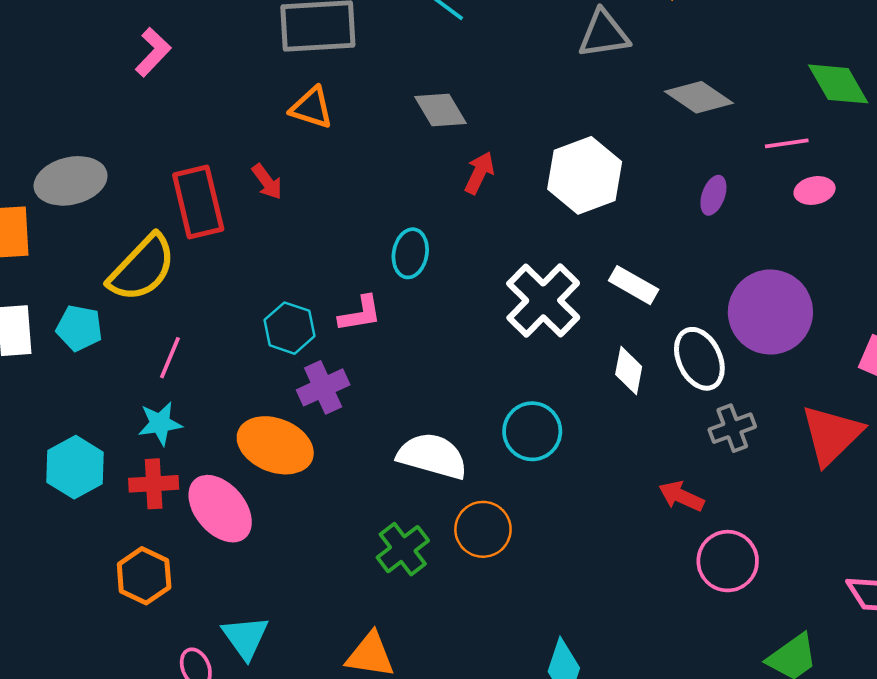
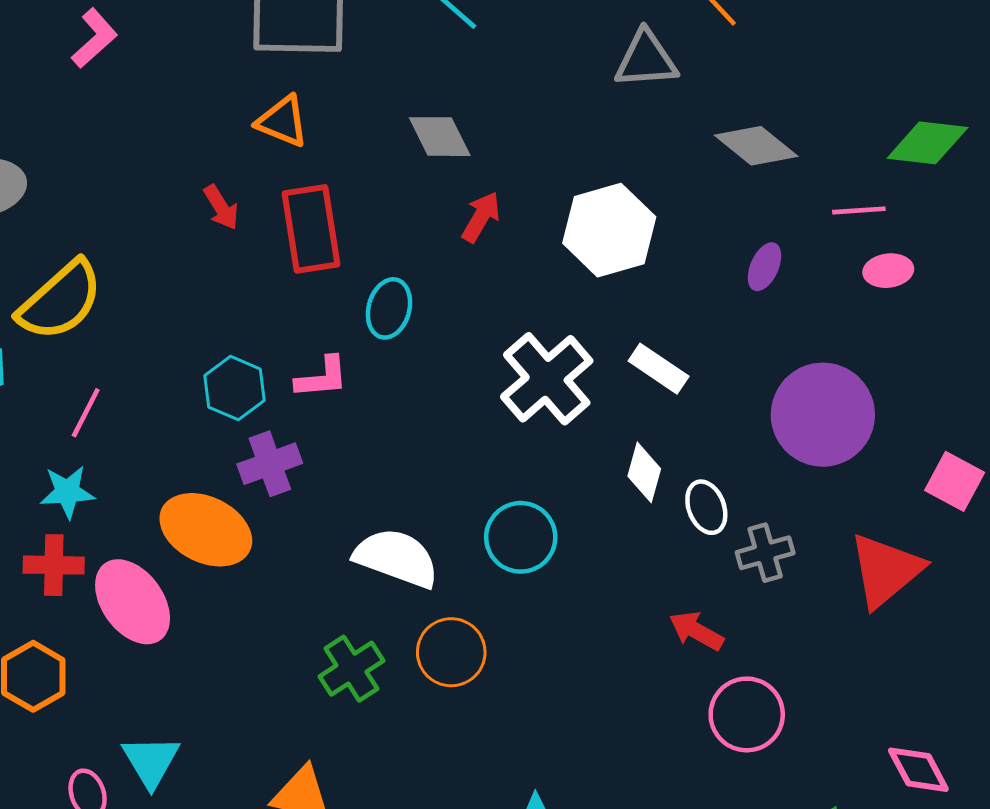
green diamond: (838, 84) -> (927, 143), turned -58
red rectangle: (198, 202) -> (311, 229), moved
white ellipse: (699, 359) -> (706, 507), moved, size x0.7

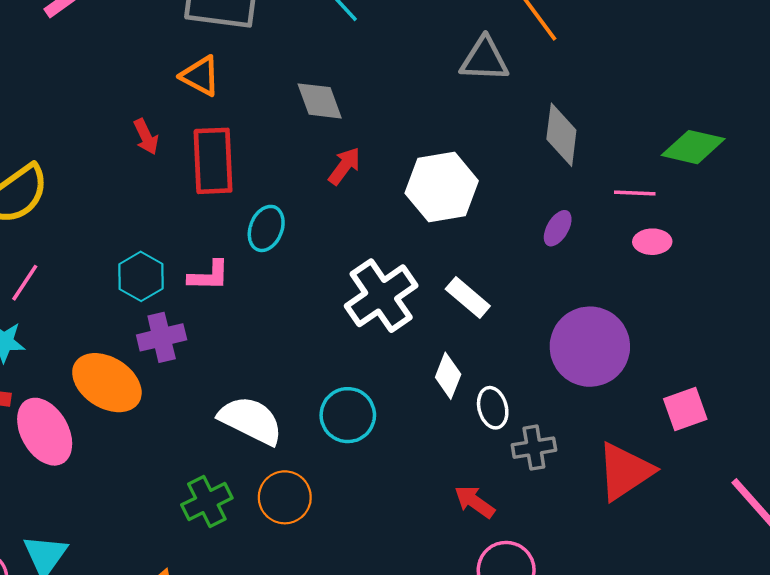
gray diamond: (756, 146) -> (561, 135), turned 52
pink square: (955, 481) -> (685, 409), turned 36

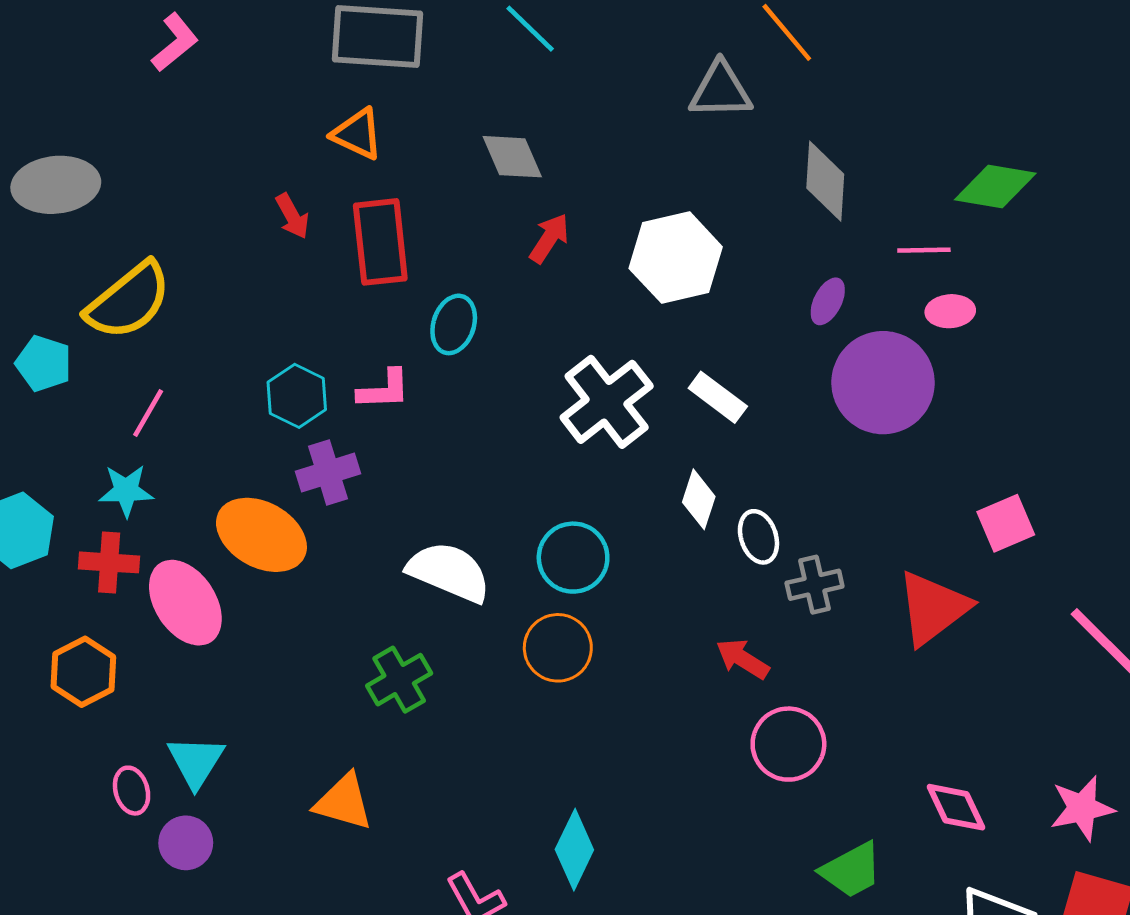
purple circle: (590, 347) -> (883, 383), moved
orange circle: (285, 497) -> (558, 648), moved

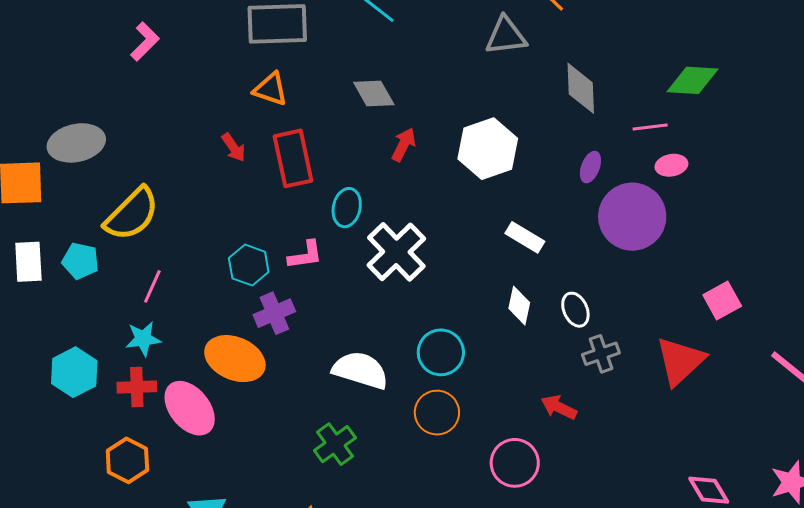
white cross: (607, 402) -> (396, 252), moved
white ellipse: (758, 537) -> (575, 310), moved
pink circle: (788, 744) -> (515, 463), moved

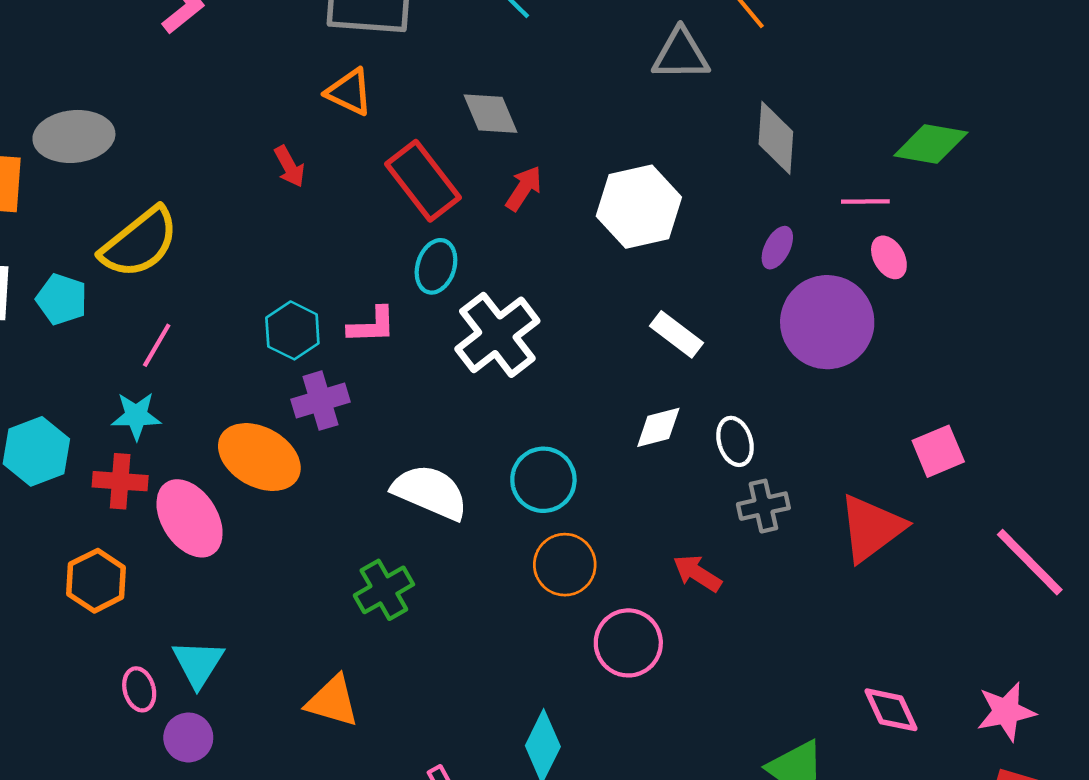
red rectangle: (293, 158) -> (423, 181), moved, turned -32
pink ellipse: (671, 165) -> (889, 257), turned 64
white diamond: (519, 306) -> (658, 427), turned 57
orange circle: (437, 413) -> (565, 565), moved

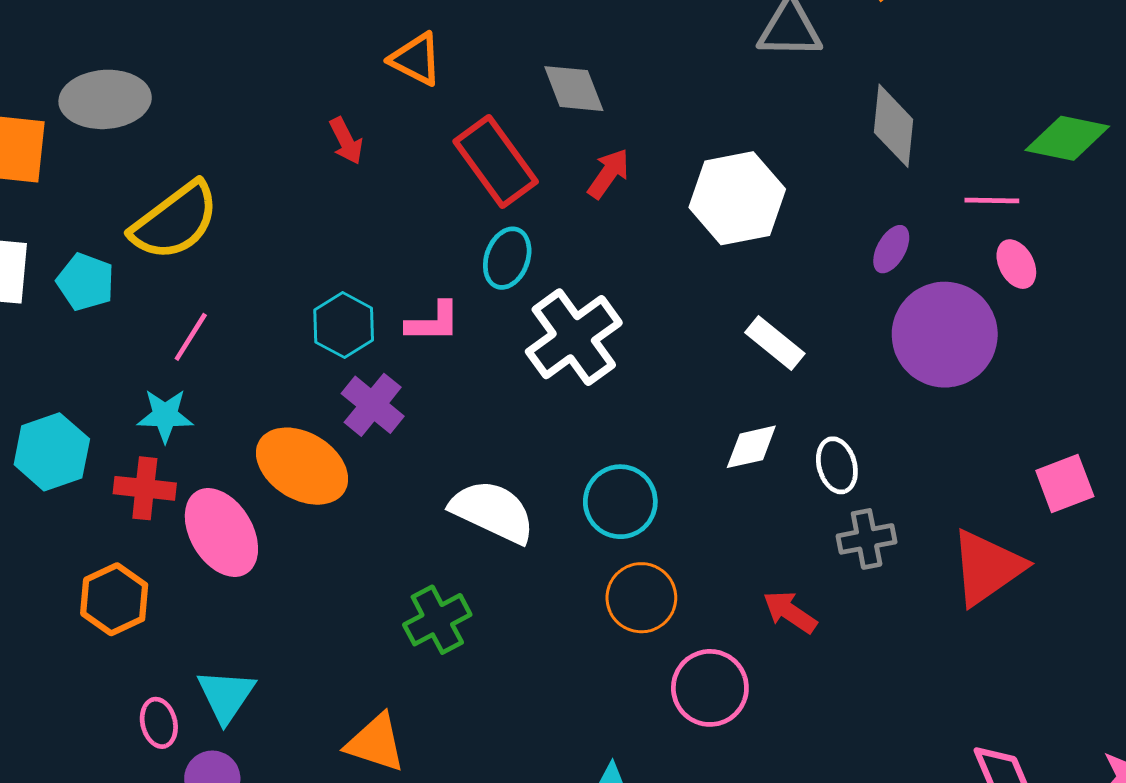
purple cross: (320, 401) -> (373, 405), turned -36

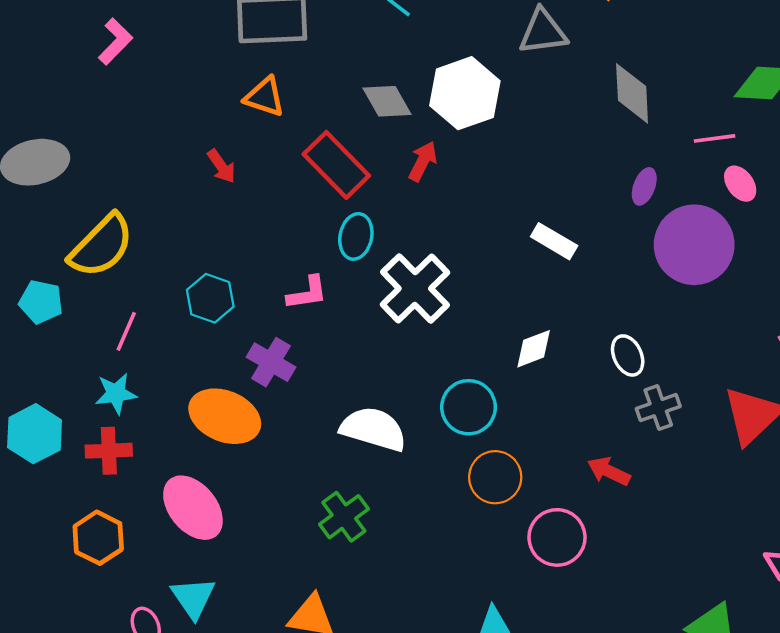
white hexagon: (737, 198) -> (465, 93), moved
cyan hexagon: (344, 325) -> (210, 298), moved
white rectangle: (775, 343) -> (554, 241), moved
white diamond: (751, 447) -> (534, 349), moved
pink ellipse: (221, 533) -> (193, 508), moved

